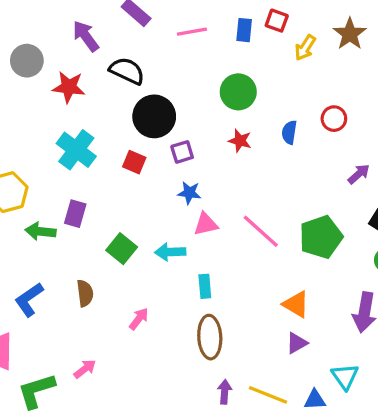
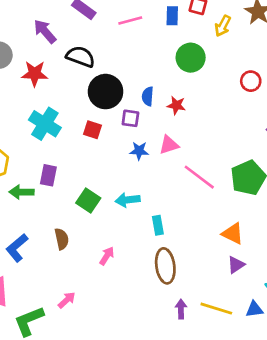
green circle: (238, 92) -> (191, 58), moved
blue semicircle: (289, 132) -> (148, 96), moved
purple square: (182, 152) -> (130, 118), turned 30
pink triangle: (206, 224) -> (169, 145), moved

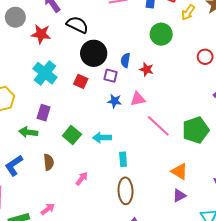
green arrow: (22, 192) -> (28, 132), moved

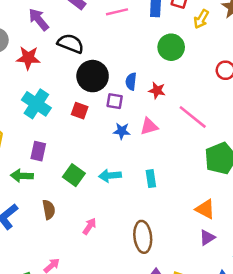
pink line: (158, 126) -> (193, 117), moved
cyan rectangle: (123, 159) -> (151, 179), moved

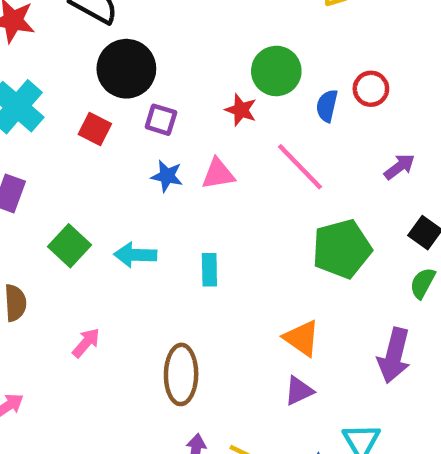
green circle: (171, 47) -> (276, 71), moved
blue semicircle: (131, 81) -> (327, 106), moved

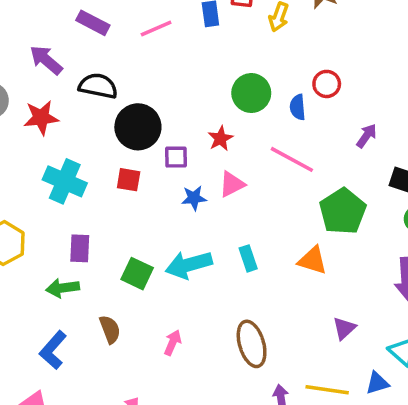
red star: (241, 110) -> (221, 139), moved, turned -30
cyan arrow: (135, 255) -> (189, 265), size x1.4
orange triangle: (302, 338) -> (313, 260), moved

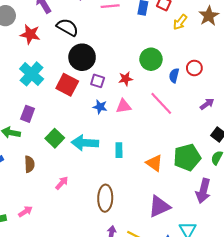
red square: (129, 180) -> (67, 85), size x1.5
green pentagon: (343, 211) -> (187, 157), moved
purple triangle: (344, 328) -> (159, 206), size x1.6

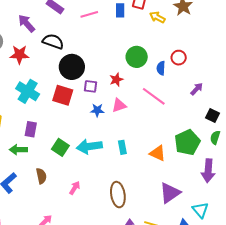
yellow arrow: (180, 22) -> (157, 17), turned 91

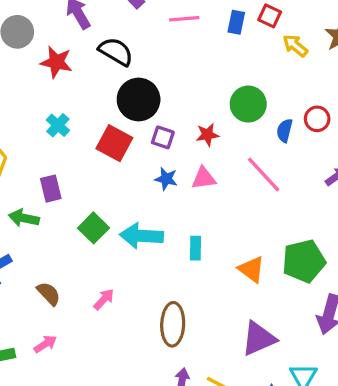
cyan cross: (28, 91) -> (58, 125), size x0.6
purple rectangle: (31, 129) -> (51, 189), turned -35
brown semicircle: (41, 176) -> (49, 294), moved, turned -42

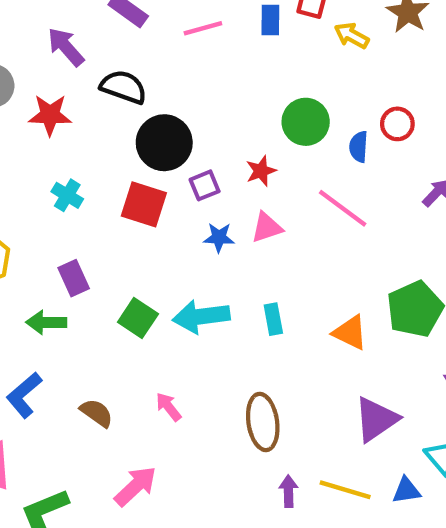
purple square: (163, 137) -> (205, 185), turned -30
pink arrow: (104, 299) -> (168, 407), turned -70
pink arrow: (45, 344) -> (135, 486), moved, size x1.5

